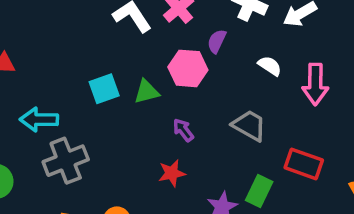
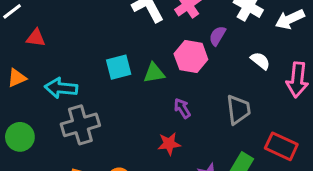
gray trapezoid: (249, 125) -> (238, 110), turned 48

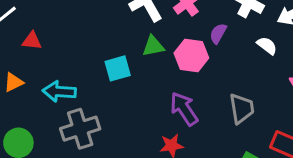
white semicircle: (260, 61) -> (267, 46), moved
green triangle: (154, 73) -> (153, 46), moved
purple arrow: (182, 108) -> (184, 109), size x1.6

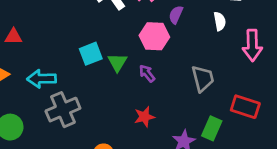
green triangle: (153, 46) -> (117, 62), moved, turned -42
white semicircle: (267, 46) -> (220, 21), turned 48
purple arrow: (184, 109) -> (147, 73), moved, size x0.6

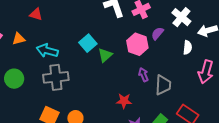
cyan square: (91, 54) -> (88, 43), turned -36
purple arrow: (147, 73) -> (143, 75), moved
red star: (144, 117) -> (124, 101), moved

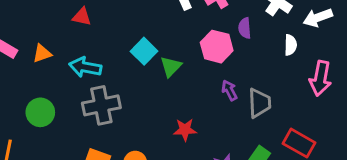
red triangle: (36, 14) -> (82, 17), moved
purple semicircle: (157, 33) -> (245, 28), turned -40
red star: (124, 101) -> (185, 130), moved

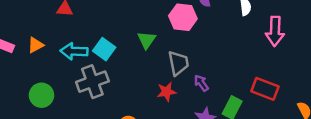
cyan square: (144, 51) -> (104, 49), moved
purple arrow: (229, 90) -> (201, 83), moved
gray trapezoid: (259, 103) -> (178, 63), moved

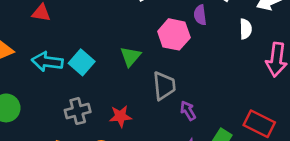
gray cross: (92, 82) -> (78, 111), moved, size x0.7
red star: (166, 92) -> (120, 116), moved

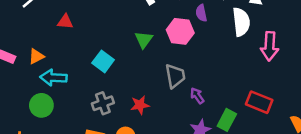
white semicircle: (246, 29) -> (241, 22), size x1.6
green triangle: (130, 56) -> (144, 40), moved
cyan arrow: (47, 62) -> (53, 78), moved

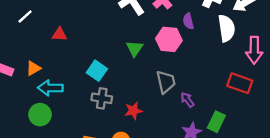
red rectangle: (259, 102) -> (240, 83), moved
gray cross: (103, 103) -> (102, 98), moved, turned 30

